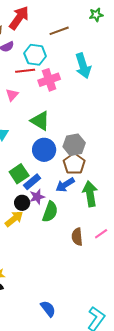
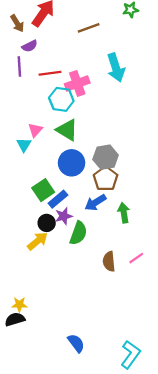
cyan hexagon: (35, 55) -> (61, 99), moved
pink triangle: (12, 95) -> (35, 130), moved
green arrow: (90, 194) -> (124, 213), size x0.7

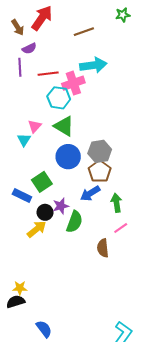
cyan arrow: (116, 68) -> (93, 65), moved, turned -80
blue rectangle: (58, 199) -> (22, 196), moved, turned 66
pink line: (136, 258) -> (121, 228), moved
blue semicircle: (76, 343) -> (44, 329), moved

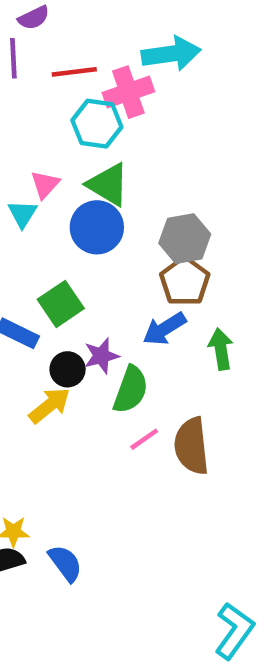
blue circle: (68, 157) -> (97, 227), moved
pink line: (121, 228) -> (144, 439), moved
brown semicircle: (103, 248) -> (191, 446), size x1.4
blue semicircle: (44, 329) -> (65, 563), moved

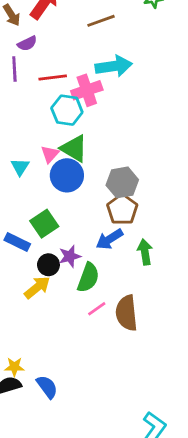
pink triangle: (45, 184) -> (50, 154), moved

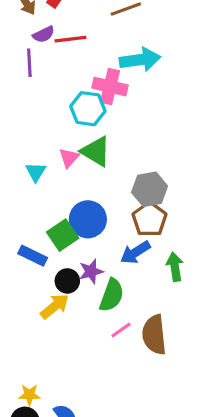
red line: (53, 78) -> (70, 39), moved
pink cross: (87, 90) -> (110, 87), turned 32
blue circle: (67, 175) -> (88, 219), moved

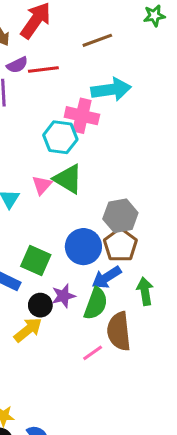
blue circle: (88, 219) -> (83, 247), moved
green square: (63, 235) -> (36, 260), turned -32
green semicircle: (112, 295) -> (96, 304), moved
brown semicircle: (154, 335) -> (119, 331), moved

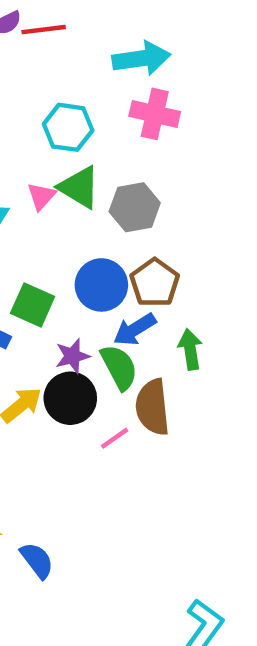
pink cross: (82, 116) -> (155, 114), moved
gray hexagon: (120, 216) -> (135, 207), moved
green semicircle: (96, 304) -> (119, 367), turned -48
black circle: (40, 305) -> (70, 398), moved, size x1.5

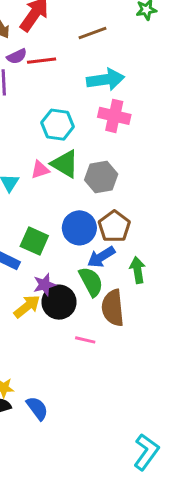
pink triangle: (41, 196) -> (40, 170), turned 30
purple star: (73, 356) -> (44, 285), moved
pink line: (115, 438) -> (85, 340), moved, turned 48

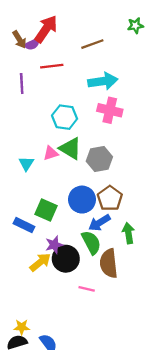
purple semicircle: (17, 56) -> (32, 44), moved

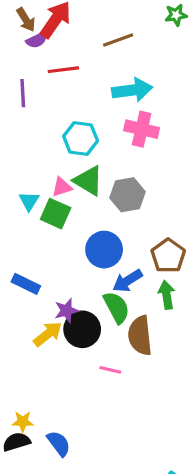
brown arrow: (19, 39) -> (26, 20), moved
brown pentagon: (110, 198) -> (168, 256), moved
green square: (46, 210) -> (56, 214), moved

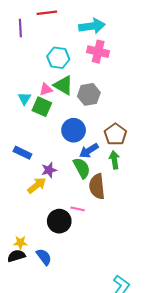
black circle: (82, 329) -> (59, 221), moved

